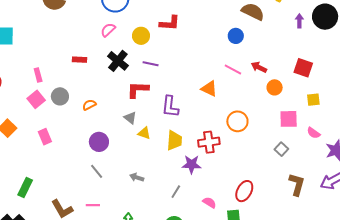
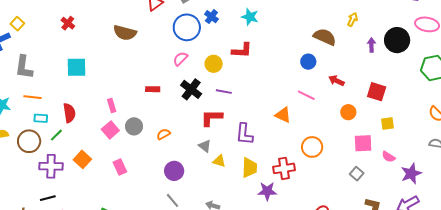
red arrow: (259, 67) -> (336, 81), moved

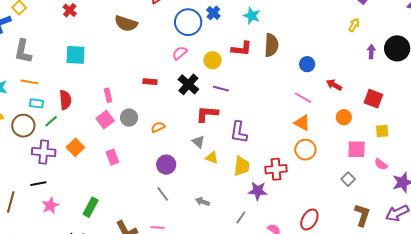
brown semicircle: (325, 37) -> (271, 45), moved, turned 65
orange triangle: (283, 115) -> (302, 123), moved

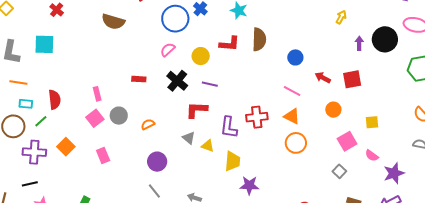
cyan square: (75, 55) -> (44, 44), moved
red square: (373, 99) -> (352, 79), moved, turned -30
pink square: (357, 149) -> (347, 141), turned -30
yellow triangle: (212, 158) -> (208, 146), moved
red cross: (276, 169) -> (257, 117), moved

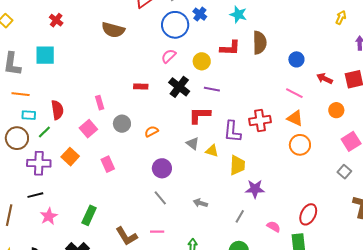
pink square: (95, 118) -> (88, 129), moved

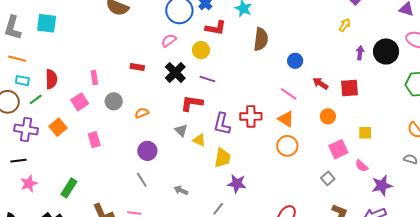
red L-shape: (230, 48) -> (216, 28), moved

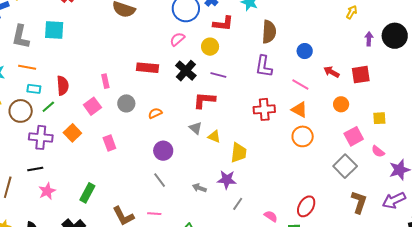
red rectangle: (137, 67) -> (148, 68), size x1.5
purple L-shape: (222, 124) -> (264, 66), moved
gray square: (328, 178) -> (345, 166), size x1.6
purple star: (237, 184) -> (227, 180), moved

